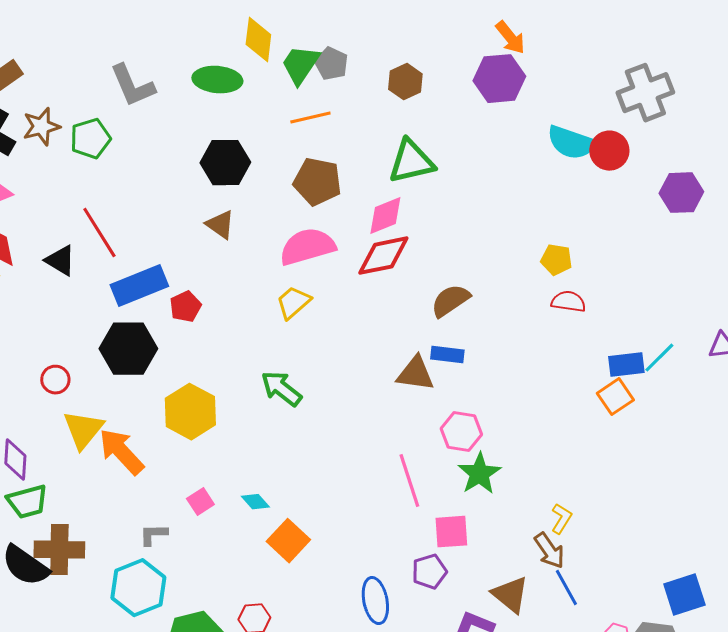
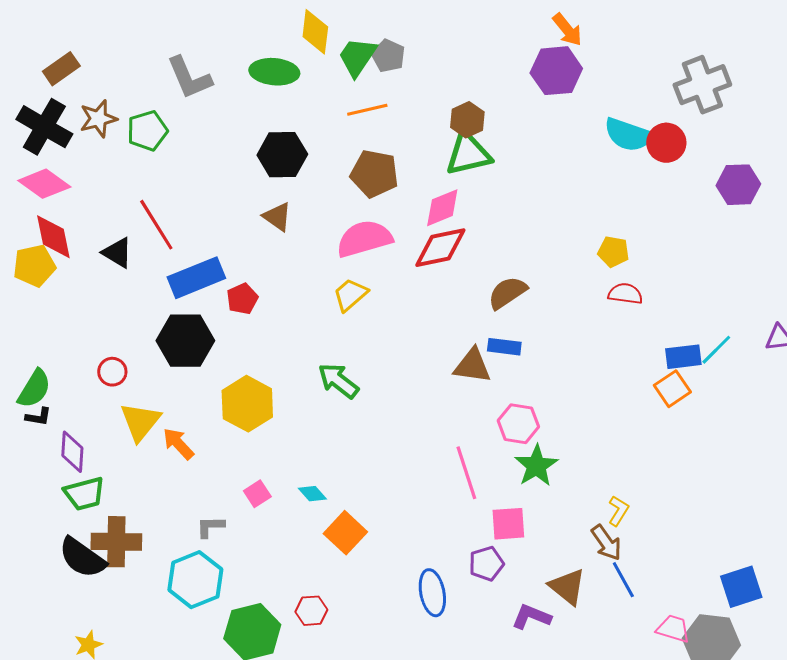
brown hexagon: (405, 82) -> (467, 120), moved
orange arrow: (121, 452) -> (178, 444), size x0.7

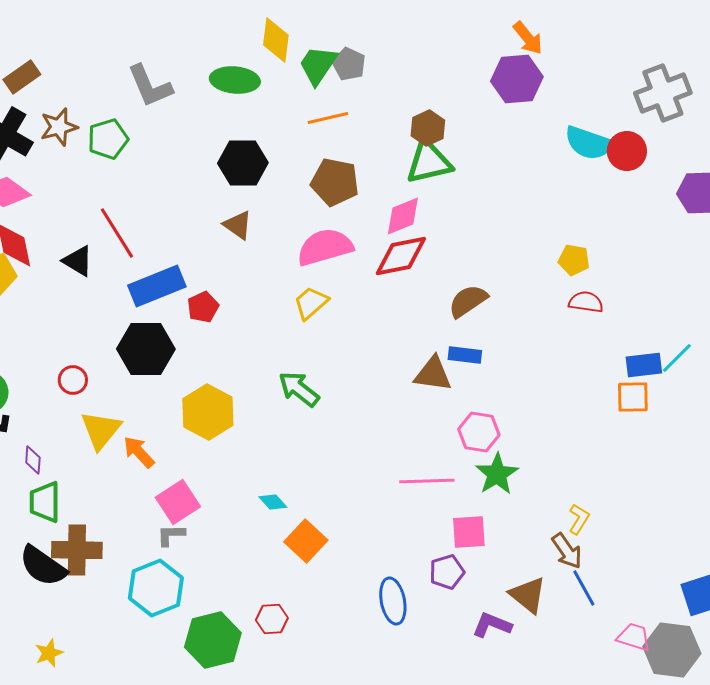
orange square: (672, 389) -> (633, 397), turned 33
purple diamond: (72, 452) -> (33, 460), size x0.7
pink line: (466, 473) -> (427, 481), turned -74
green trapezoid: (84, 494) -> (45, 502), turned 105
pink square: (257, 494) -> (178, 502), moved, size x1.6

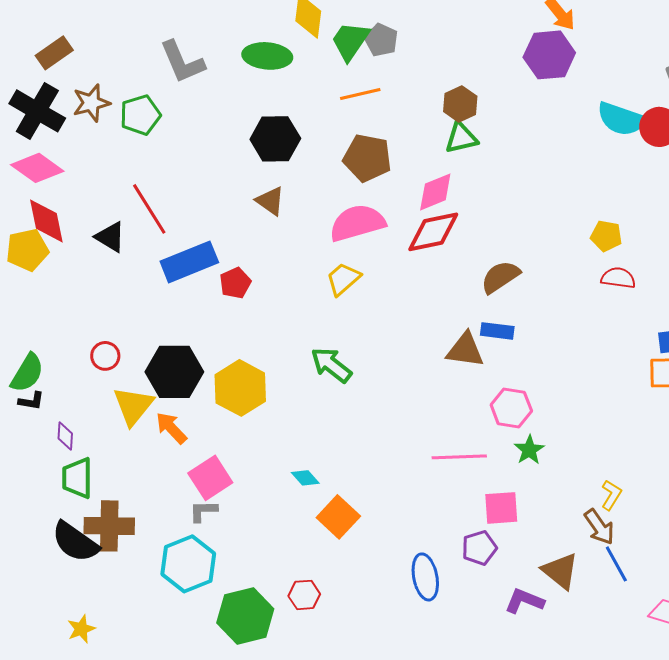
green triangle: (429, 162) -> (461, 138), size x0.7
black hexagon: (146, 349) -> (174, 372), moved
green star: (497, 474) -> (529, 450), size x0.7

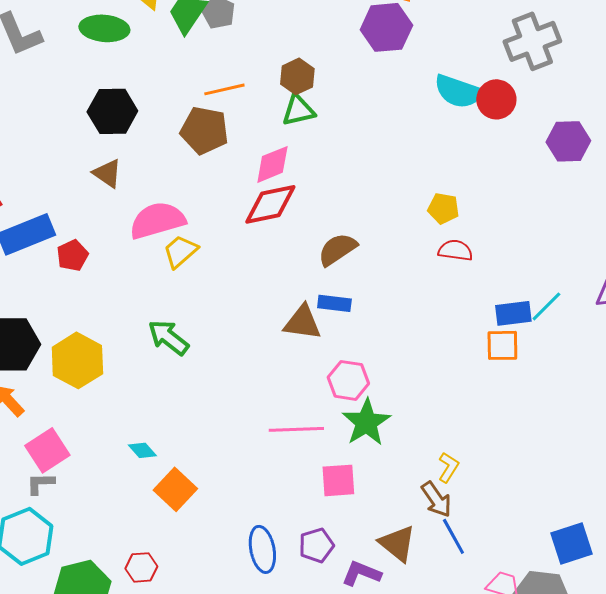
orange line: (360, 94) -> (224, 89), moved
pink semicircle: (357, 223) -> (157, 220), moved
green star: (529, 450) -> (366, 422), size x1.6
purple pentagon: (479, 548) -> (316, 545), moved

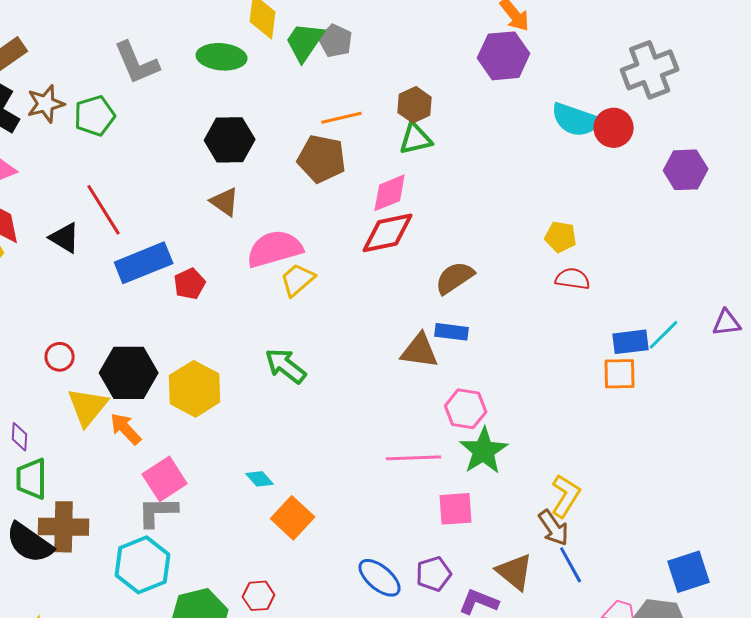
yellow L-shape: (448, 467) -> (566, 496), size x1.4
gray L-shape: (40, 483) -> (158, 512), size x1.4
blue ellipse: (262, 549) -> (380, 578), turned -39

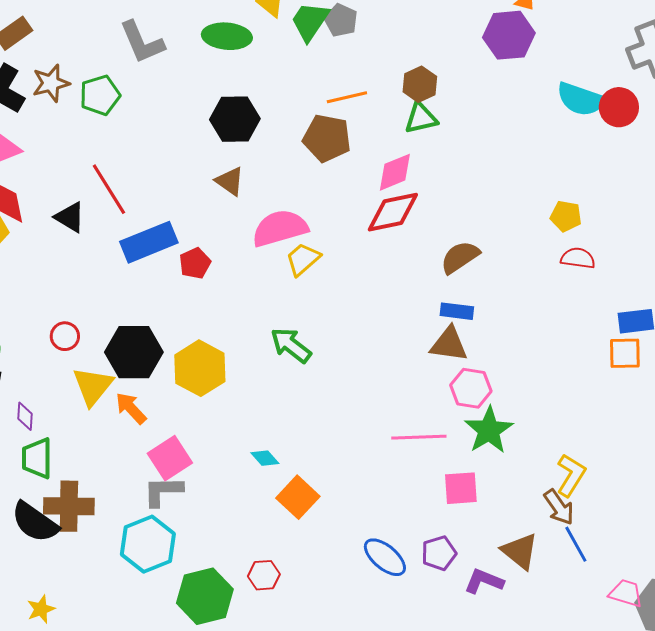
brown triangle: (420, 351) -> (449, 344), moved

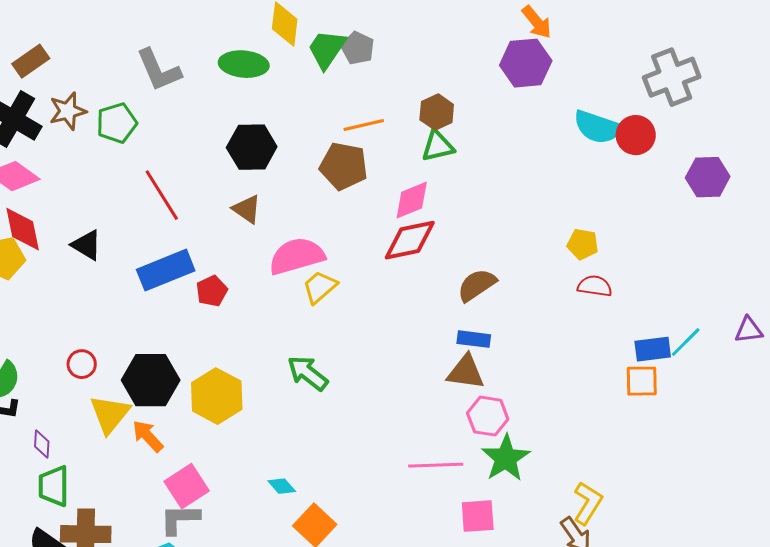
red line: (109, 189) -> (162, 195), moved

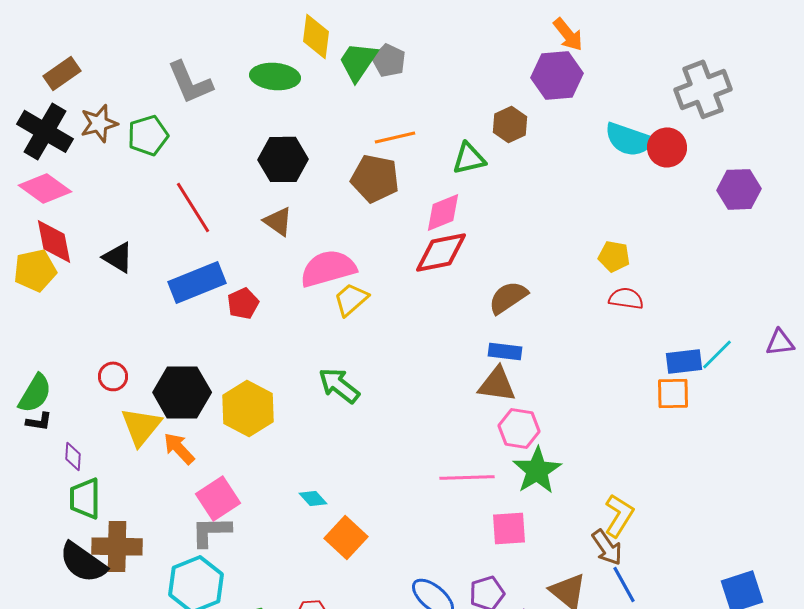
brown hexagon: (437, 112) -> (510, 124), moved

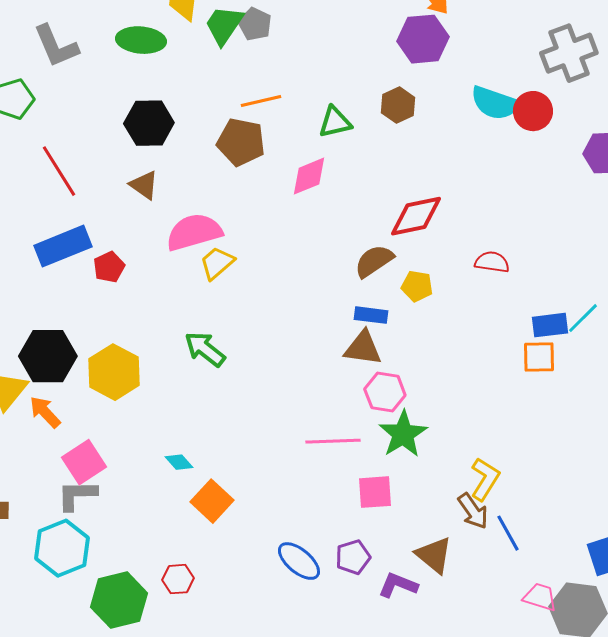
brown hexagon: (510, 124) -> (398, 105), moved
red diamond: (441, 252) -> (416, 216), moved
yellow pentagon: (614, 256) -> (417, 286), moved
blue line: (624, 584) -> (508, 533), moved

